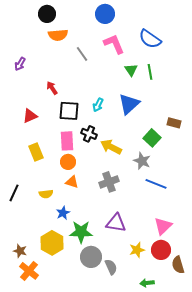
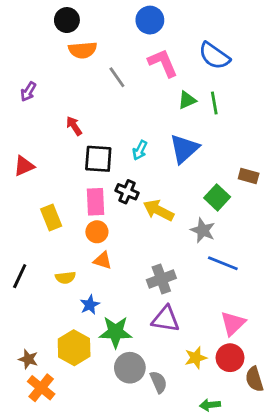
green triangle: (131, 70) -> (187, 100), turned 40
red triangle: (30, 116) -> (24, 166), moved
gray cross: (109, 182) -> (161, 279), moved

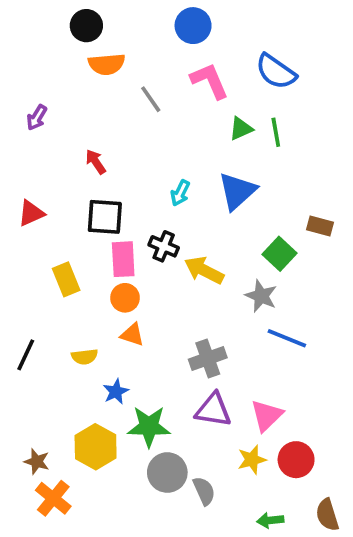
black square: (98, 159) -> (105, 217), moved
pink triangle: (233, 323) -> (267, 415), moved
brown semicircle: (254, 379) -> (327, 515), moved

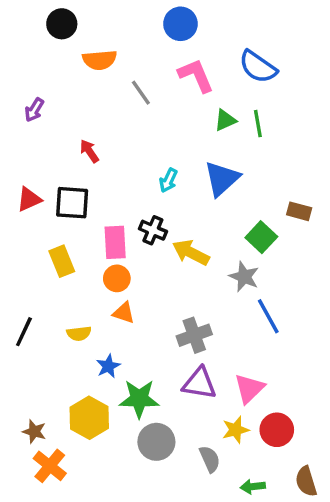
black circle: (86, 26) -> (62, 24), moved
black square: (105, 217) -> (72, 203), moved
blue line: (287, 338) -> (268, 316), turned 39
gray semicircle: (204, 491) -> (210, 459), moved

